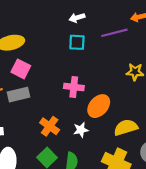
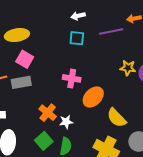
yellow semicircle: (126, 127) -> (117, 118), turned -120
white star: (81, 130) -> (66, 122), moved

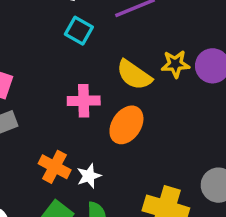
cyan square: (77, 38) -> (79, 31), turned 35
yellow semicircle: (117, 118) -> (134, 75), moved

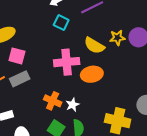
pink cross: (84, 101) -> (67, 62), size x1.4
orange ellipse: (126, 125) -> (92, 74), turned 50

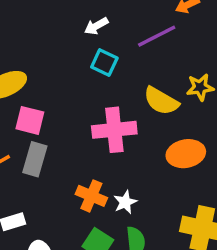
orange ellipse: (92, 74) -> (186, 154), moved
gray rectangle: (20, 79) -> (35, 159), turned -48

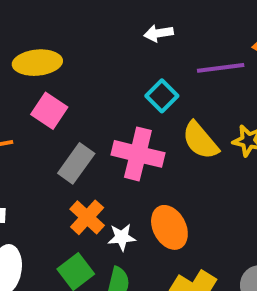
cyan square: (104, 63) -> (162, 96), moved
orange ellipse: (186, 154) -> (169, 227), moved, turned 54
gray rectangle: (35, 159) -> (76, 163), moved

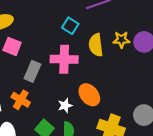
yellow semicircle: (200, 141) -> (96, 45), turned 45
orange cross: (87, 217) -> (21, 100), moved

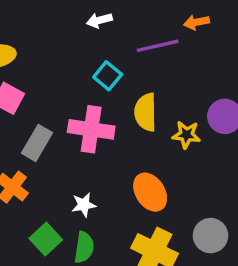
yellow star: (121, 40) -> (186, 135), moved
orange ellipse: (89, 95) -> (150, 192), moved

